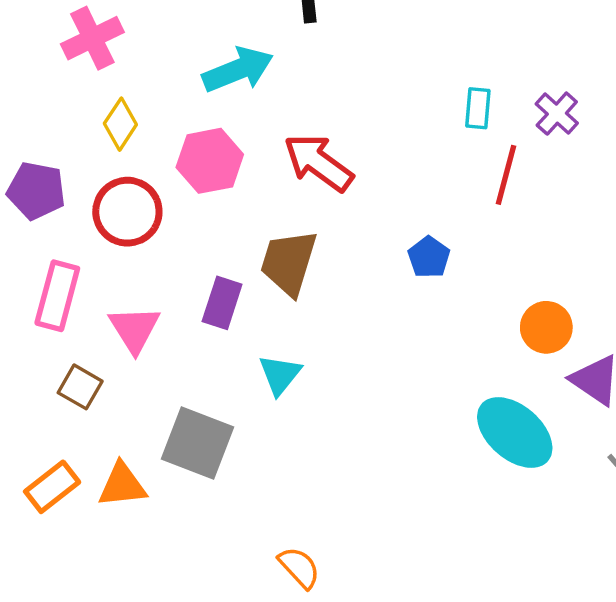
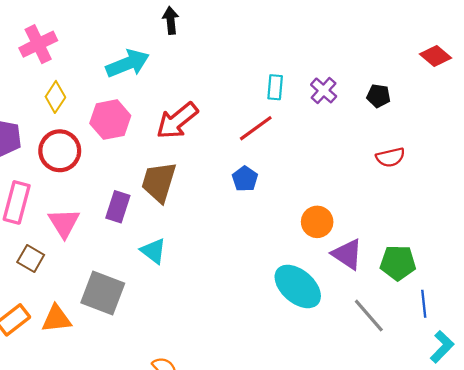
red arrow: (318, 163) -> (177, 121), turned -75
red line: (506, 175) -> (256, 128), moved, turned 39
cyan triangle: (280, 375) -> (153, 251), turned -32

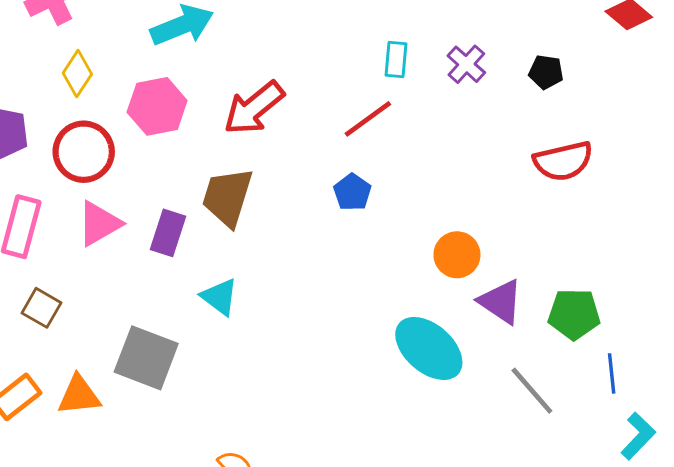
red semicircle: (390, 157) -> (563, 161), size x1.4
pink triangle: (64, 223) -> (99, 224), moved, turned 32

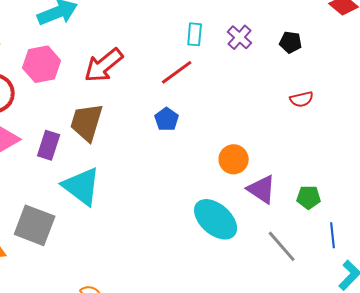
red semicircle: (563, 161) -> (302, 99), size x0.6
cyan triangle: (220, 297) -> (82, 186), size x1.6
green pentagon: (574, 314) -> (309, 197), size x0.7

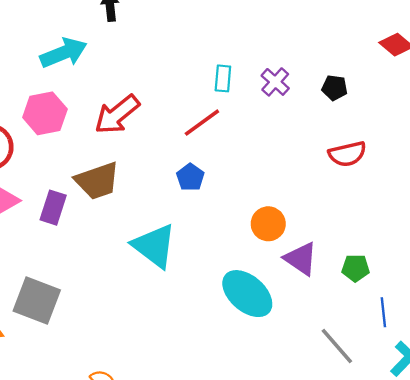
red semicircle: (302, 99) -> (347, 154), size x1.4
brown trapezoid: (87, 122) -> (97, 181), turned -126
cyan triangle: (82, 186) -> (154, 246), moved
gray line: (282, 246) -> (337, 346), moved

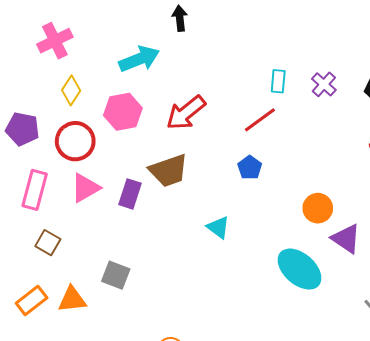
cyan triangle: (154, 246) -> (218, 227), size x0.6
gray square: (37, 301) -> (116, 275), size x0.7

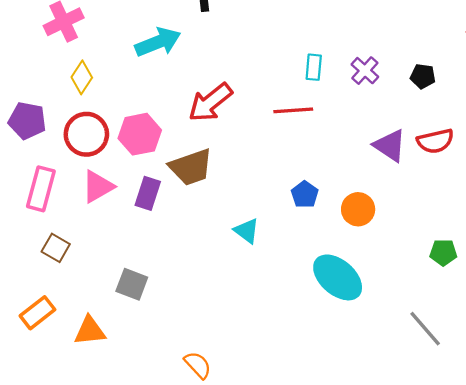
pink hexagon: (123, 112) -> (140, 134), moved
red line: (260, 120) -> (293, 110), turned 32
blue pentagon: (250, 168) -> (305, 194), moved
purple triangle: (346, 239) -> (390, 146), moved
orange triangle: (72, 299) -> (90, 331), moved

